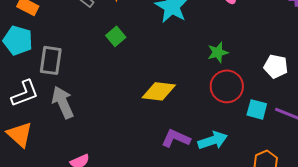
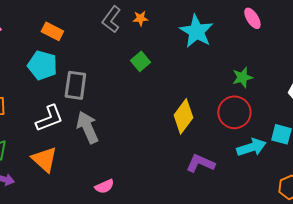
red circle: (227, 86) -> (234, 112), moved
yellow diamond: (159, 91) -> (183, 116), turned -60
cyan arrow: (213, 140) -> (251, 147), moved

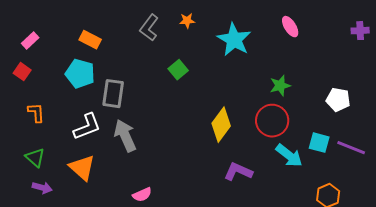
orange star: (140, 18) -> (187, 21), moved
cyan arrow: (251, 147) -> (289, 156), turned 56

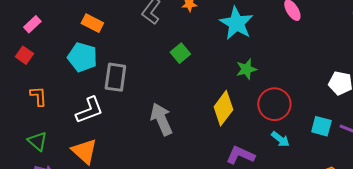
green star: (280, 86) -> (246, 69), moved
gray arrow: (125, 136) -> (161, 119), moved
cyan arrow: (289, 156) -> (280, 139), moved, size x0.7

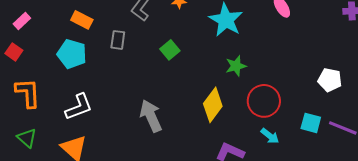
gray rectangle: (115, 77) -> (118, 40), moved, size x0.7
orange L-shape: (38, 96) -> (28, 93), size x1.5

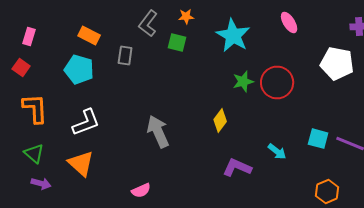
pink rectangle: (22, 21) -> (29, 36), turned -30
green square: (170, 50) -> (177, 42), moved, turned -36
white pentagon: (330, 80) -> (337, 64), moved, size x1.4
red circle: (264, 101) -> (277, 82), moved
yellow diamond: (213, 105) -> (220, 120), size x0.7

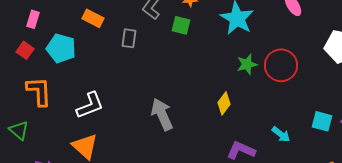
cyan pentagon: (79, 70) -> (61, 48), moved
green triangle: (34, 154) -> (19, 130), moved

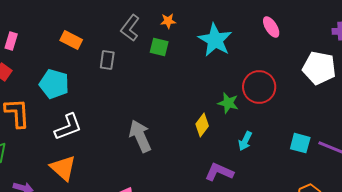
cyan pentagon: (61, 48) -> (54, 84), moved
green star: (247, 64) -> (228, 103), moved, turned 30
cyan arrow: (281, 134) -> (245, 141), moved, turned 78

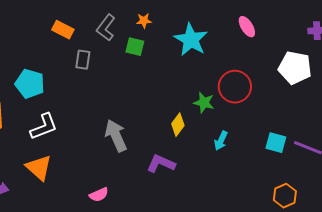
orange rectangle: (71, 40) -> (63, 30), moved
purple L-shape: (219, 172) -> (161, 164), moved

